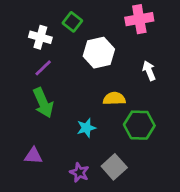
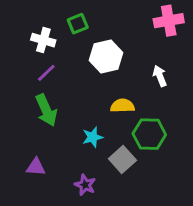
pink cross: (139, 19) -> (169, 21), moved
green square: (72, 22) -> (78, 24), turned 30
gray square: (114, 167) -> (122, 159), moved

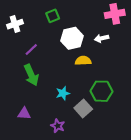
white cross: (43, 40) -> (15, 24), moved, turned -35
white arrow: (160, 76) -> (101, 38), moved, turned -80
yellow semicircle: (122, 106) -> (83, 61), moved

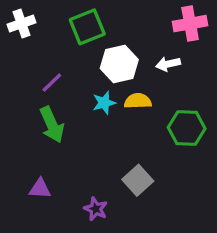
green square: (53, 16) -> (87, 27), size x1.5
white cross: (15, 24) -> (21, 24), moved
green hexagon: (101, 91) -> (187, 128), moved
cyan star: (63, 93) -> (104, 103), moved

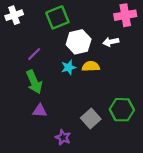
green hexagon: (187, 128) -> (122, 110), moved
purple triangle: (40, 189) -> (40, 111), moved

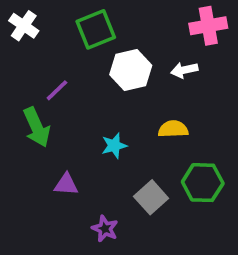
white cross: (14, 15) -> (24, 26), turned -36
yellow semicircle: (91, 66) -> (173, 129), moved
cyan star: (69, 67) -> (114, 146), moved
green arrow: (34, 82) -> (37, 127), moved

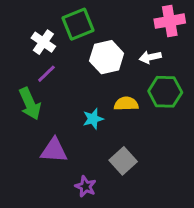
white cross: (24, 26) -> (43, 42), moved
yellow semicircle: (173, 129) -> (126, 104), moved
green hexagon: (203, 183) -> (165, 92), moved
purple triangle: (66, 184) -> (54, 150), size x1.4

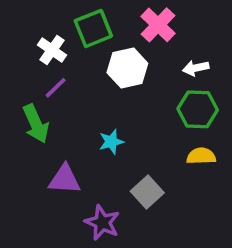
pink cross: (170, 21) -> (158, 25), moved, turned -36
white arrow: (150, 57) -> (196, 68), moved
yellow semicircle: (126, 104) -> (201, 156), moved
purple star: (86, 186) -> (102, 223), size x1.4

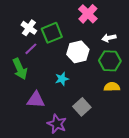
green square: (93, 28) -> (52, 33), moved
white hexagon: (127, 68) -> (78, 52), moved

